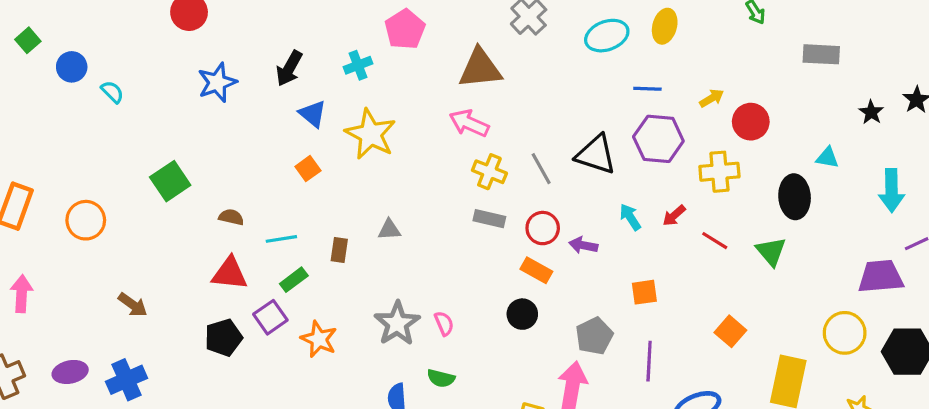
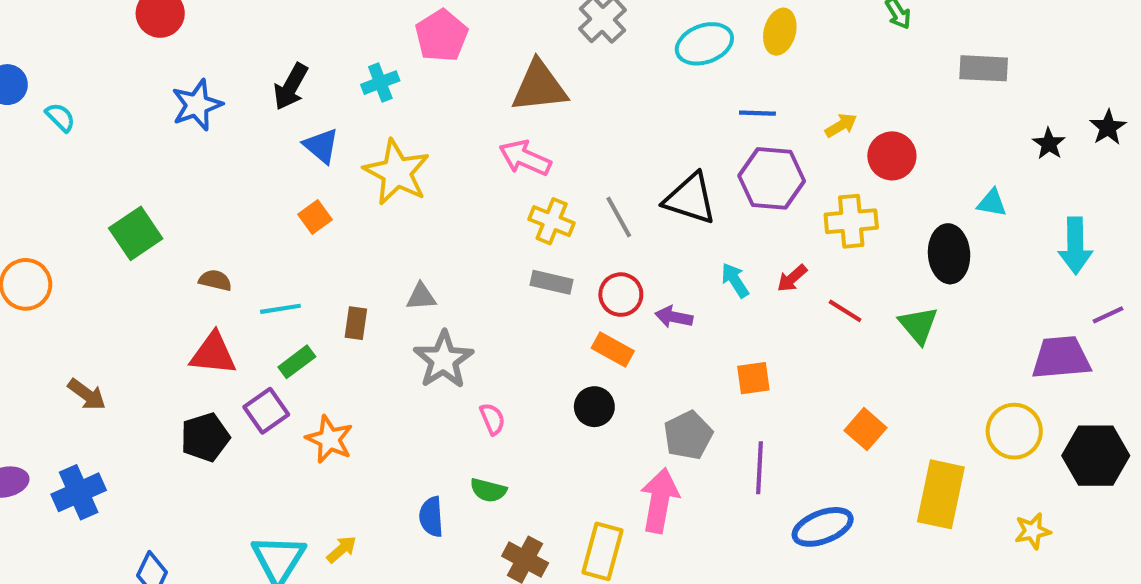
gray star: (397, 323) -> (444, 360), moved

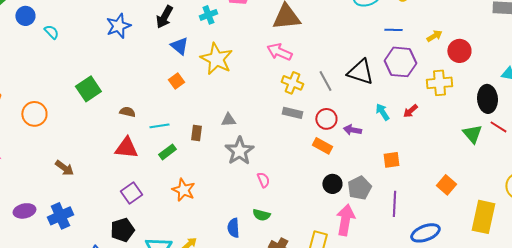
red line: (845, 311) -> (498, 127), moved
black circle: (594, 407) -> (332, 184), moved
purple square: (266, 411) -> (131, 193), moved
black pentagon: (205, 437) -> (122, 230), moved

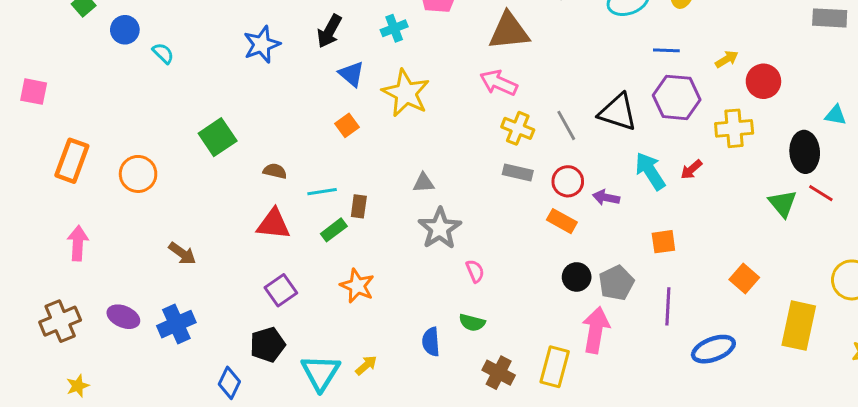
cyan arrow: (382, 112) -> (650, 171), size x1.5
brown rectangle: (196, 133) -> (359, 206), moved
purple ellipse: (24, 211) -> (123, 317), turned 35

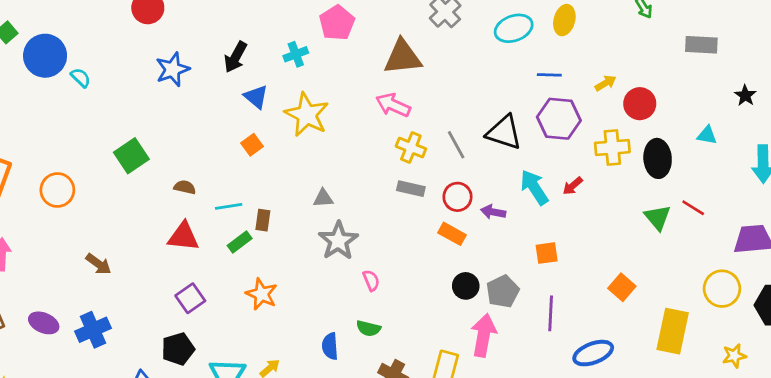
blue circle: (125, 30) -> (45, 56), size x1.6
black ellipse: (805, 152) -> (658, 158), moved

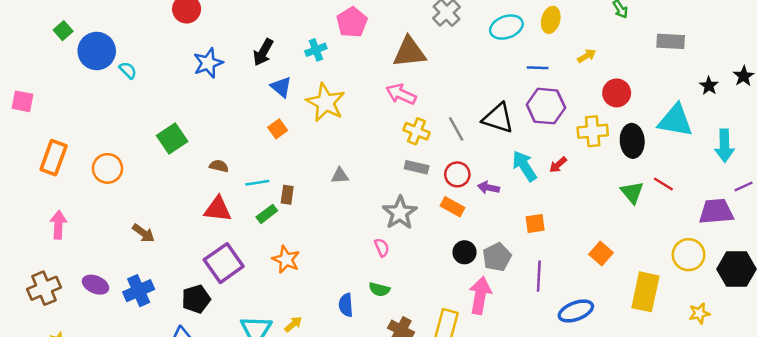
yellow arrow: (605, 83) -> (587, 56), moved
cyan triangle: (707, 135) -> (675, 120), size x2.0
gray star: (338, 241) -> (400, 213), moved
purple square: (190, 298) -> (224, 263), size x1.5
black pentagon: (178, 349) -> (196, 299), moved

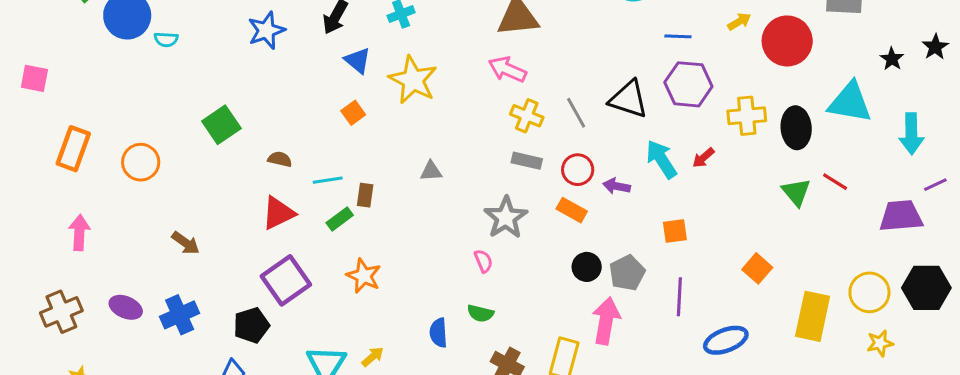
cyan semicircle: (128, 70) -> (166, 39), turned 138
red circle: (617, 93) -> (787, 41), moved, size x1.4
red triangle: (218, 209) -> (278, 213), turned -32
yellow circle: (689, 255) -> (869, 292), moved

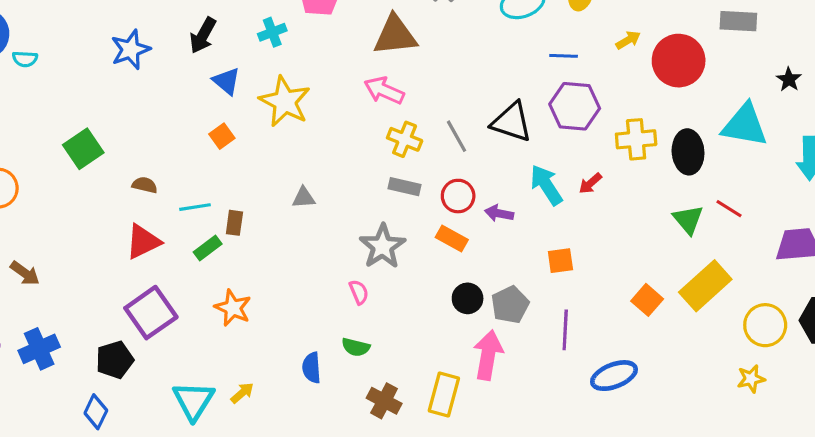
brown arrow: (186, 243) -> (25, 273), moved
yellow rectangle: (813, 316) -> (705, 286), moved, turned 36
yellow star: (880, 343) -> (751, 379), moved

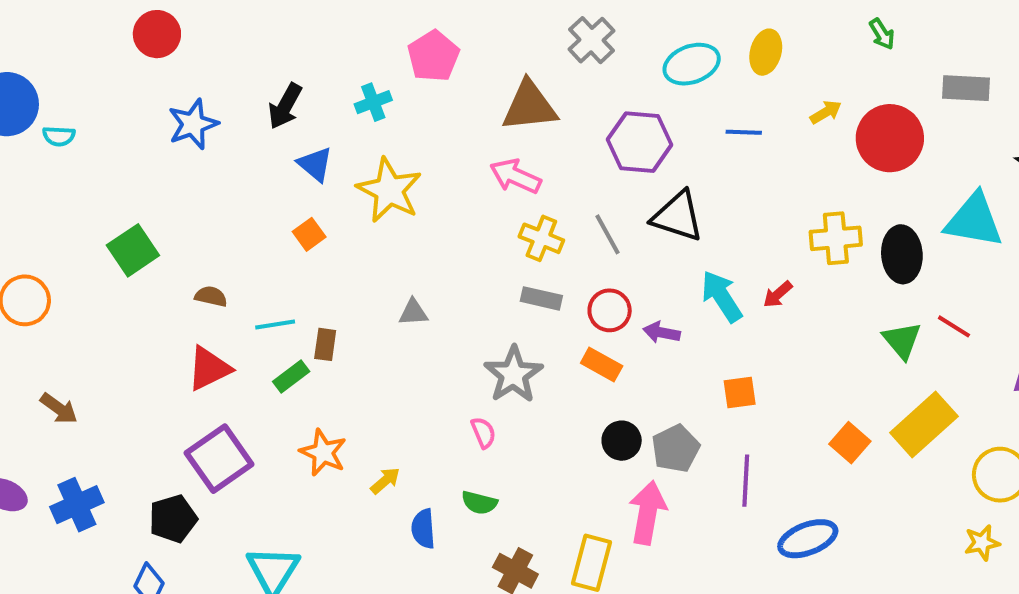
purple hexagon: (575, 106) -> (640, 142), moved
yellow arrow: (242, 393) -> (385, 481), moved

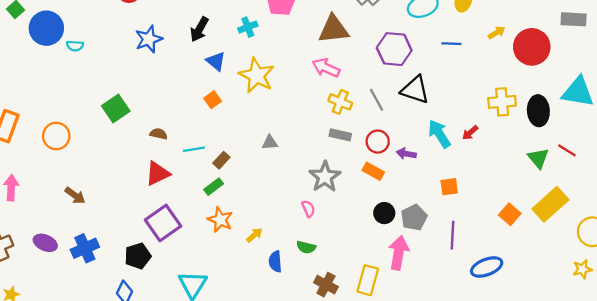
brown rectangle: (325, 344) -> (221, 160), turned 35
green rectangle: (291, 376) -> (214, 187), moved

